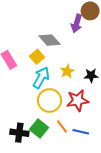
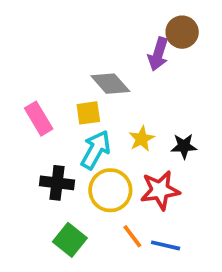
yellow square: (37, 57) -> (88, 113), turned 32
green square: (39, 129) -> (70, 240), moved
black cross: (19, 133) -> (57, 183), moved

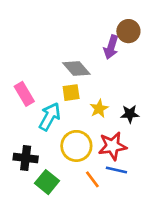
yellow square: (88, 113) -> (71, 93), moved
cyan arrow: (96, 150) -> (50, 117), moved
black cross: (57, 183) -> (26, 158), moved
blue line: (166, 245) -> (116, 170), moved

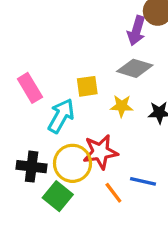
gray diamond: (76, 69) -> (135, 68), moved, turned -32
yellow star: (99, 109) -> (122, 106), turned 30
yellow circle: (76, 146) -> (73, 163), moved
red star: (112, 146) -> (100, 152), moved

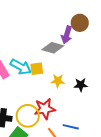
gray diamond: (135, 68) -> (53, 48), moved
cyan arrow: (61, 116) -> (21, 67), moved, turned 90

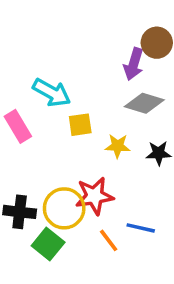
gray diamond: (53, 48) -> (144, 103), moved
cyan arrow: (21, 67) -> (52, 93), moved

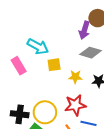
red star: (94, 196) -> (75, 105), moved

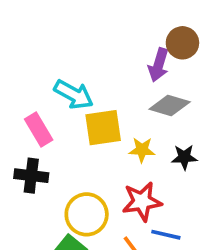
yellow square: (54, 65) -> (103, 128), size x1.5
black cross: (20, 114) -> (31, 176), moved

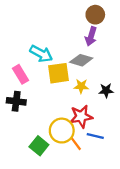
brown circle: (182, 43) -> (95, 15), moved
gray diamond: (170, 106) -> (81, 60), moved
yellow circle: (87, 214) -> (62, 131), moved

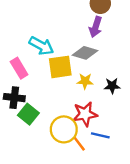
green square: (39, 146) -> (28, 114), moved

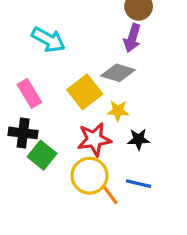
cyan arrow: (41, 46) -> (48, 40), moved
yellow square: (60, 67) -> (85, 92), turned -30
black star: (112, 86) -> (139, 139), moved
red star: (85, 114) -> (94, 139), moved

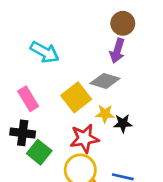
black star: (139, 139) -> (123, 123), moved

